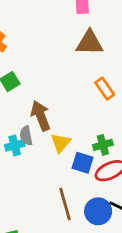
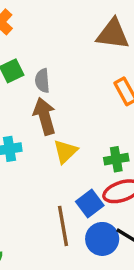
gray semicircle: (26, 136) -> (42, 81), moved
blue square: (83, 163) -> (90, 204), moved, turned 30

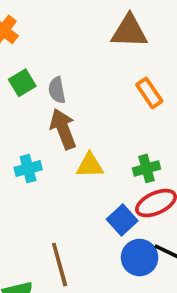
yellow triangle: (65, 151) -> (90, 165), turned 48
brown line: (63, 226) -> (60, 265), moved

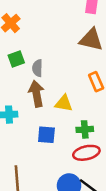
yellow triangle: (90, 165) -> (64, 103), moved
blue square: (122, 220) -> (46, 135), moved, turned 36

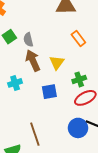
yellow triangle: (64, 103) -> (57, 63), turned -49

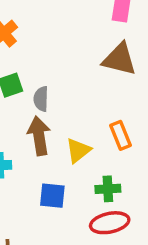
orange rectangle: (78, 38) -> (120, 135), moved

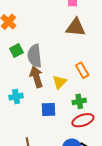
gray semicircle: (41, 99) -> (35, 56), size x1.6

